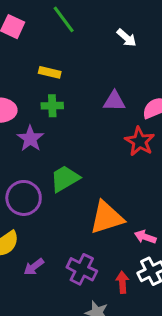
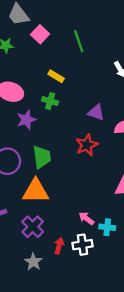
red star: (140, 141) -> (87, 145), moved
green trapezoid: (65, 179) -> (42, 157), turned 95
orange triangle: (107, 217) -> (36, 191), moved

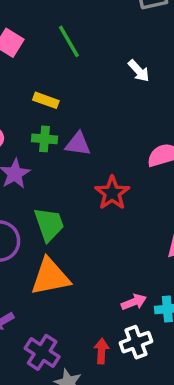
purple triangle: (96, 113) -> (78, 144), moved
pink arrow: (86, 218) -> (134, 302), turned 133
purple cross: (33, 227) -> (42, 352), moved

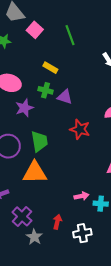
red star: (112, 193) -> (80, 129), turned -30
white cross: (136, 342) -> (82, 233), moved

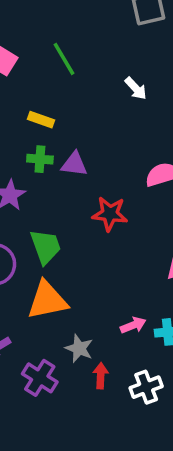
gray star: (34, 237) -> (79, 348), moved

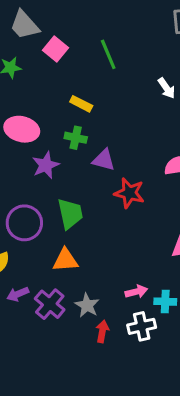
purple triangle: (74, 164) -> (104, 160), moved
orange triangle: (47, 300) -> (65, 260), size x0.7
purple cross: (40, 378) -> (50, 304), moved
white cross: (146, 387) -> (142, 326), moved

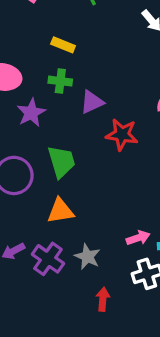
purple triangle: (104, 160) -> (92, 102), turned -35
red arrow: (102, 331) -> (103, 299), moved

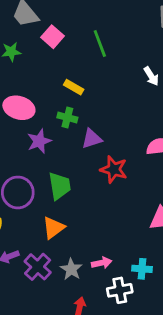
orange triangle: (60, 211) -> (53, 228), turned -35
pink arrow: (138, 238) -> (102, 263), moved

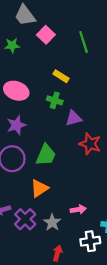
purple star: (39, 141) -> (16, 125), moved
green trapezoid: (60, 186) -> (46, 155), turned 30
pink arrow: (102, 263) -> (78, 209), moved

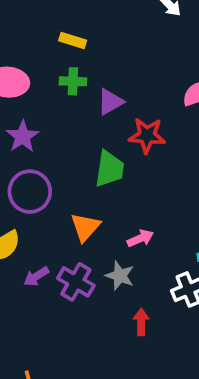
green trapezoid: (46, 155) -> (109, 169), moved
pink arrow: (78, 209) -> (140, 238), moved

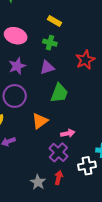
purple triangle: (110, 102) -> (47, 68), moved
red star: (147, 135) -> (85, 60), moved, turned 30
gray star: (120, 276) -> (38, 182), moved
purple cross: (76, 282) -> (58, 152), moved

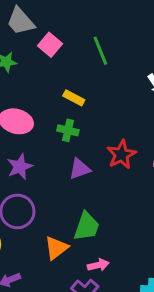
purple triangle: (47, 68) -> (80, 169), moved
green trapezoid: (59, 93) -> (87, 227), moved

